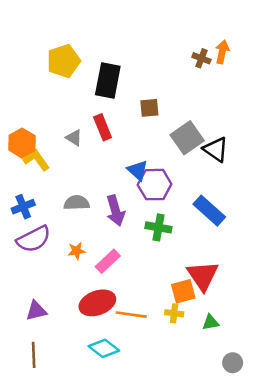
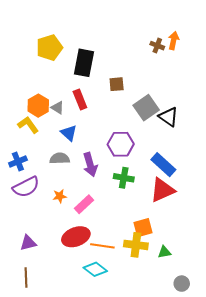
orange hexagon: (22, 143) -> (38, 106), moved
blue triangle: (138, 170) -> (69, 133), moved
red triangle: (203, 276) -> (162, 190), moved, turned 40
yellow cross: (174, 313) -> (136, 245), size x1.6
cyan diamond: (104, 348) -> (95, 269), moved

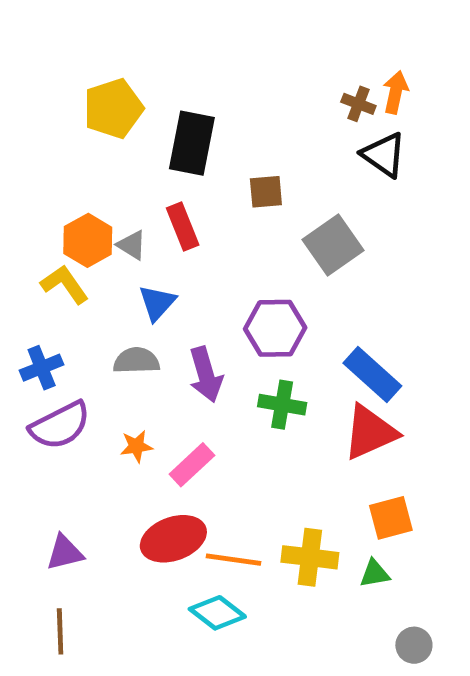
black triangle: (168, 117) -> (384, 155), moved
blue triangle: (69, 133) -> (157, 303), turned 30
orange square: (143, 228) -> (391, 518), moved

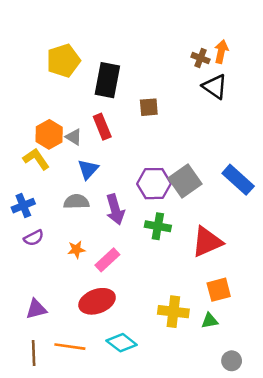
gray square: (333, 245) -> (185, 181), moved
blue rectangle: (372, 375) -> (238, 180), moved
purple semicircle: (60, 425) -> (34, 238), size x0.6
orange line: (234, 560) -> (70, 347), moved

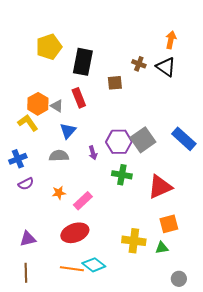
brown cross: (201, 58) -> (139, 64), moved
purple arrow: (115, 209) -> (93, 153), moved, size x0.6
orange line: (70, 347) -> (72, 269), moved

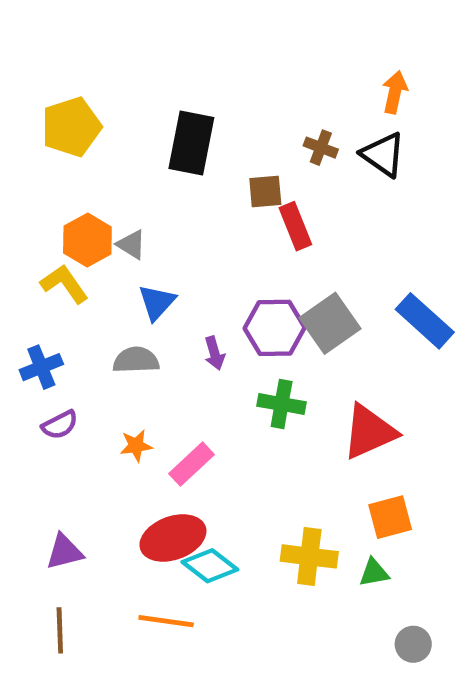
yellow pentagon: (49, 47) -> (71, 127), moved
red rectangle: (79, 98) -> (295, 226), moved
cyan diamond: (94, 265) -> (210, 566), moved

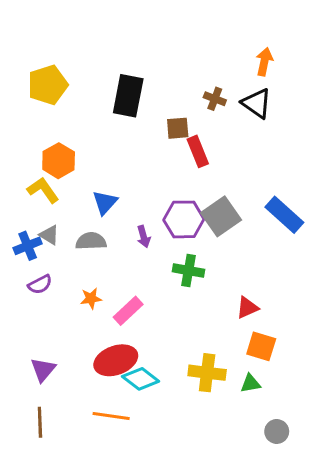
gray triangle: (131, 245) -> (49, 235), moved
red triangle: (369, 432) -> (247, 308), moved, size x0.6
orange square: (390, 517) -> (261, 346), turned 32
purple triangle: (64, 552) -> (43, 370), turned -36

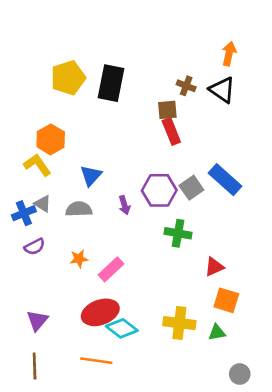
yellow pentagon: (48, 85) -> (68, 78), moved
brown square: (178, 128) -> (167, 110), moved
blue rectangle: (284, 215) -> (225, 180), moved
gray square: (221, 216) -> (191, 188), size x0.7
green cross: (189, 271) -> (178, 233), moved

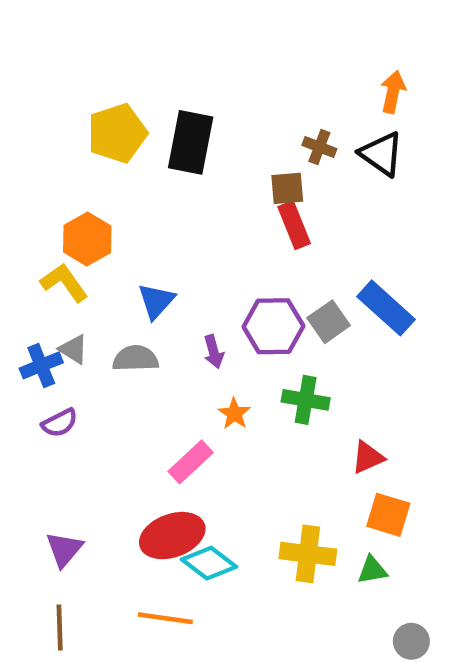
orange star: (79, 259) -> (234, 414), moved, turned -30

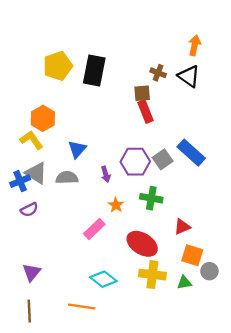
gray triangle: (73, 349) -> (36, 173), size x1.5
red ellipse: (172, 536) -> (142, 244), moved, turned 52
gray circle: (411, 641) -> (209, 271), moved

